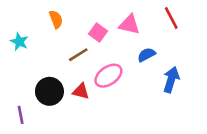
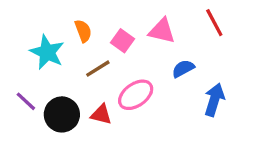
orange semicircle: (56, 19) -> (83, 31), moved
cyan star: (19, 42) -> (47, 52), moved, size x1.5
purple line: (21, 115) -> (26, 101), moved, turned -36

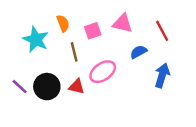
red line: (214, 23) -> (162, 31), moved
pink square: (123, 41) -> (93, 31), turned 35
brown line: (98, 69) -> (74, 52), turned -72
purple line: (26, 101) -> (20, 87), moved

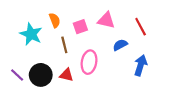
pink ellipse: (103, 72) -> (89, 62), turned -45

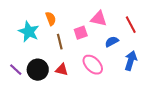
pink square: (80, 27) -> (81, 33), moved
pink ellipse: (89, 62) -> (93, 65), moved, turned -55

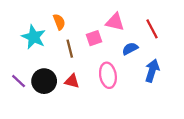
pink ellipse: (93, 65) -> (108, 75), turned 35

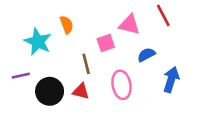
red line: (152, 29) -> (163, 15), moved
brown line: (70, 49) -> (86, 64), moved
purple line: (19, 81) -> (21, 76), moved, turned -56

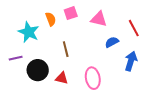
red line: (163, 15) -> (134, 28), moved
pink square: (106, 43) -> (71, 13), moved
pink ellipse: (121, 85) -> (93, 78), moved
red triangle: (81, 91) -> (62, 78), moved

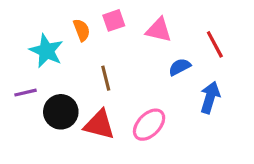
red triangle: (62, 78) -> (99, 125), size x1.5
pink ellipse: (93, 78) -> (149, 125), turned 55

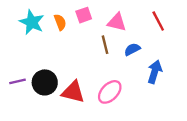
red line: (215, 44) -> (158, 21), moved
cyan star: (46, 51) -> (32, 22), moved
brown line: (106, 78) -> (105, 45), moved
purple line: (26, 93) -> (18, 81), moved

